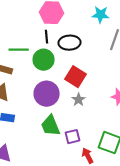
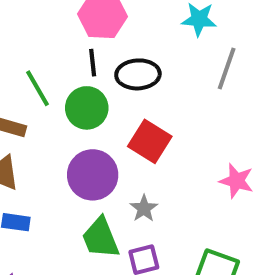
green line: (19, 50) -> (37, 88), turned 60
gray star: (79, 100) -> (144, 208), moved

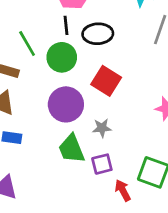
gray star: (144, 208) -> (102, 128), turned 30

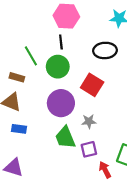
black ellipse: (98, 34) -> (105, 50), moved

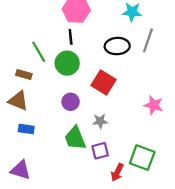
purple circle: (61, 103) -> (71, 102), size x0.6
red arrow: (105, 170) -> (117, 172), turned -126

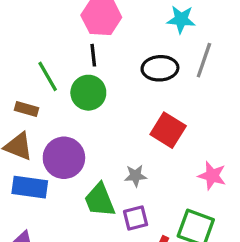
red square: (104, 82) -> (168, 130), moved
purple circle: (71, 102) -> (64, 158), moved, size x1.6
pink star: (154, 105) -> (212, 176), moved
blue rectangle: (26, 129) -> (30, 187), size x1.5

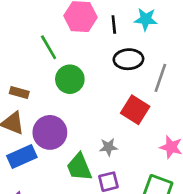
black line: (93, 55) -> (114, 25), moved
gray line: (204, 60) -> (160, 78), moved
green line: (48, 76) -> (49, 47), moved
blue rectangle: (30, 187) -> (22, 156), turned -32

